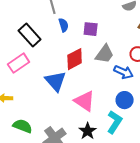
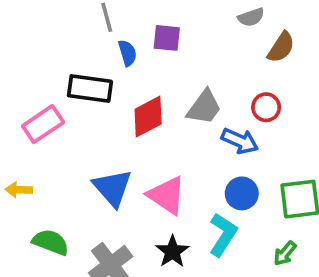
purple square: (91, 29) -> (167, 38), moved
black rectangle: (30, 35) -> (90, 88), moved, turned -40
blue triangle: (56, 81) -> (112, 188), moved

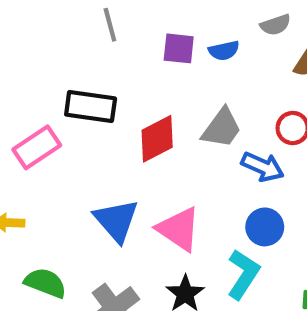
blue semicircle: (127, 53) -> (224, 51), moved, turned 95

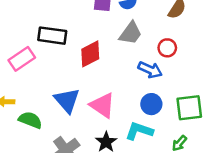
gray trapezoid: (222, 128) -> (131, 33), moved
cyan L-shape: (243, 274) -> (139, 131), turned -104
green semicircle: (45, 283) -> (30, 120), moved

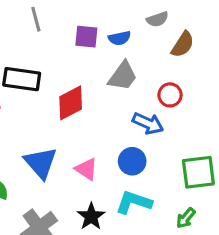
blue circle: (151, 104) -> (132, 161), moved
pink triangle: (102, 105) -> (86, 169), size x0.7

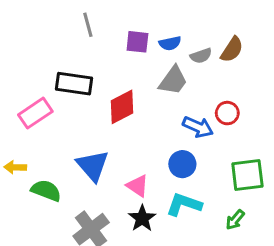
gray semicircle: (157, 19) -> (201, 56), moved
red circle: (170, 95) -> (227, 113), moved
pink triangle: (86, 169) -> (137, 186), moved

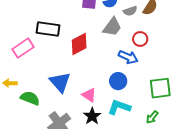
red circle: (227, 113) -> (140, 39), moved

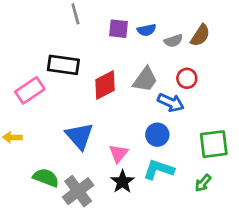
gray trapezoid: (112, 27) -> (145, 80), moved
pink triangle: (89, 95) -> (118, 153), turned 35
green semicircle: (30, 98) -> (46, 178), moved

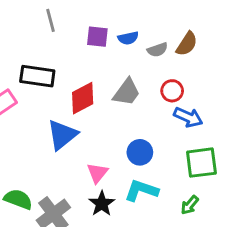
blue arrow: (171, 102) -> (188, 117), moved
blue triangle: (79, 136) -> (62, 135), moved, turned 32

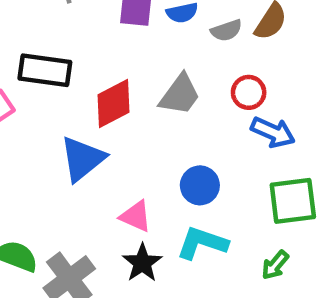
pink triangle: (97, 173) -> (136, 216), turned -45

